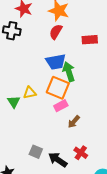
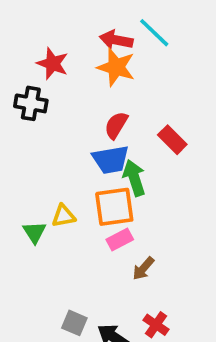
red semicircle: (56, 32) -> (116, 125), moved
red rectangle: (90, 40) -> (172, 140), moved, turned 49
orange square: (58, 88) -> (114, 207), turned -30

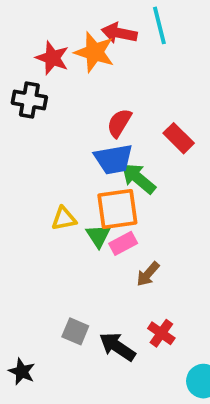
cyan line: (154, 33) -> (159, 25), turned 32
orange star: (116, 67) -> (94, 52), moved
green arrow: (134, 178) -> (138, 178), turned -32
green triangle: (34, 232) -> (98, 236), moved

